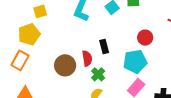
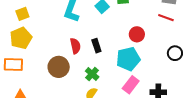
yellow square: (40, 11) -> (22, 14), moved
red semicircle: (87, 58) -> (75, 46), moved
orange rectangle: (20, 60) -> (13, 64), turned 66

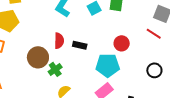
black rectangle: (96, 46) -> (80, 45), turned -72
green cross: (92, 74) -> (55, 69), moved

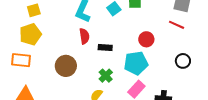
red semicircle: (59, 41) -> (84, 36), moved
green cross: (55, 69) -> (106, 76), moved

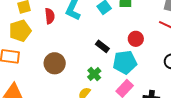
red semicircle: (84, 36) -> (50, 16), moved
black rectangle: (105, 48) -> (102, 46), moved, turned 32

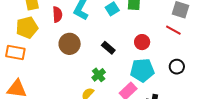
cyan pentagon: (125, 62) -> (142, 70), moved
brown circle: (55, 63) -> (70, 44), moved

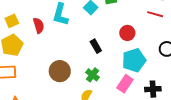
brown circle: (70, 44) -> (60, 71), moved
black rectangle: (108, 48) -> (96, 46), turned 32

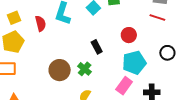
green cross: (93, 75) -> (85, 69), moved

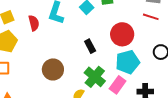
red circle: (129, 35) -> (122, 34), size x1.5
green cross: (85, 69) -> (95, 77), moved, size x1.5

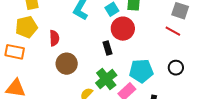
red semicircle: (34, 23) -> (54, 38), moved
red circle: (122, 34) -> (123, 29), moved

